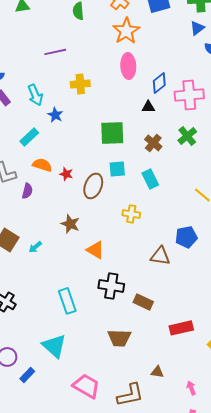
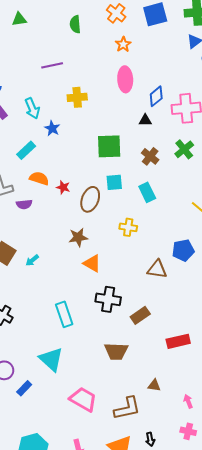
orange star: (126, 31) -> (123, 44), size x0.6
purple semicircle: (27, 191) -> (24, 204), turned 70
brown star: (70, 224) -> (78, 237), moved, turned -30
brown rectangle: (143, 302) -> (140, 315), turned -60

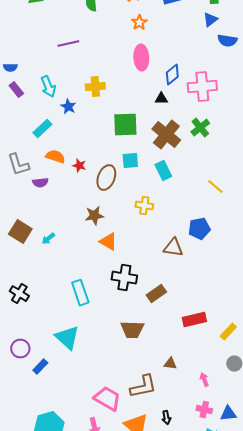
yellow cross: (77, 97) -> (95, 87), moved
brown cross: (150, 156) -> (166, 135), size x1.6
pink trapezoid: (83, 399) -> (107, 399), moved

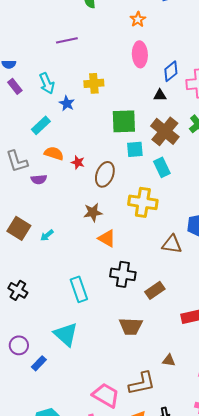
cyan square: (130, 161) -> (135, 149), moved
yellow cross: (144, 206) -> (143, 202), size x1.6

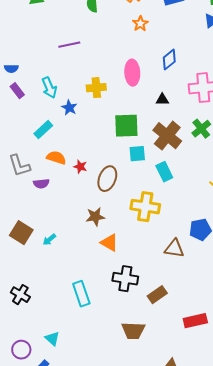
pink ellipse: (140, 54) -> (132, 73), moved
blue diamond: (171, 71) -> (169, 60), moved
cyan triangle: (66, 334) -> (52, 339), moved, size x0.6

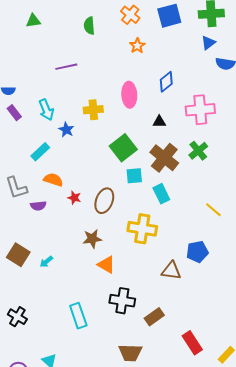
green square: (126, 126) -> (123, 148), turned -36
red star: (80, 167) -> (74, 198), moved
red rectangle: (195, 321) -> (192, 343), turned 70

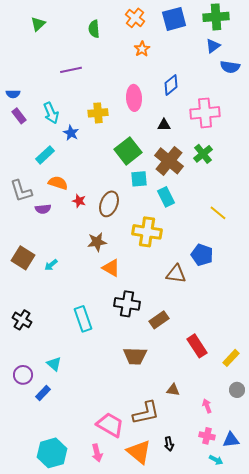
green triangle: (33, 21) -> (38, 24), turned -35
blue pentagon: (197, 252) -> (202, 255), turned 30

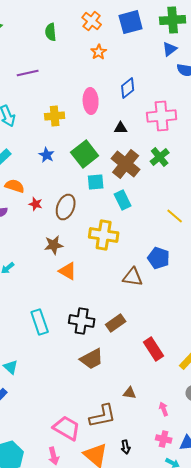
blue star: (71, 133) -> (47, 155), moved
black cross: (127, 304) -> (82, 321), moved
brown trapezoid: (135, 356) -> (92, 359), turned -30

